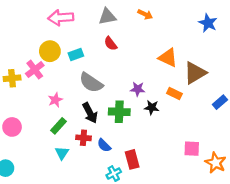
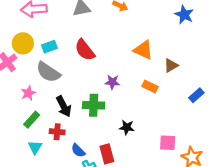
red semicircle: (111, 44) -> (85, 50), moved, size x1.5
brown triangle: (195, 73) -> (171, 65), size x0.6
gray semicircle: (91, 83) -> (48, 72), moved
black star: (152, 107) -> (127, 127), moved
blue semicircle: (104, 145) -> (78, 151), moved

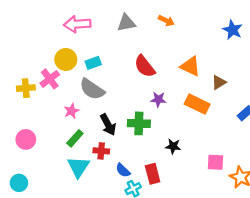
red semicircle: (85, 50) -> (145, 66), moved
orange rectangle: (150, 86) -> (197, 104), size x1.5
cyan triangle: (35, 147) -> (78, 167), size x1.5

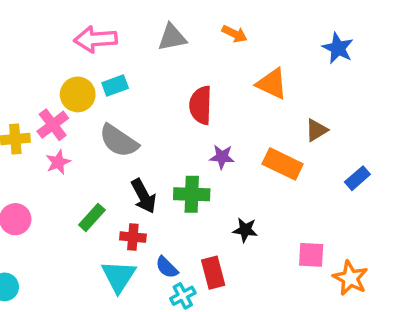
cyan rectangle: (93, 63) -> (115, 86), moved
red semicircle: (145, 66) -> (201, 105), turned 40
orange triangle: (190, 66) -> (272, 84), moved
pink star: (71, 111) -> (58, 162), moved
cyan triangle: (78, 167) -> (119, 276), moved

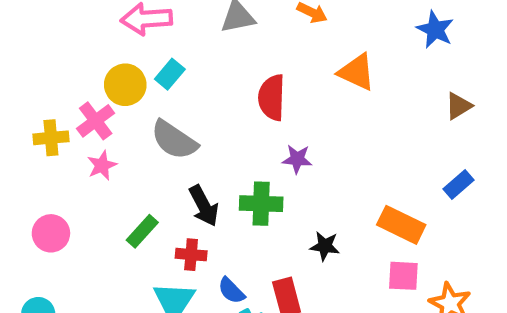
cyan rectangle: (115, 86) -> (170, 74), turned -30
brown triangle: (316, 130) -> (459, 106), moved
orange rectangle: (283, 164) -> (401, 225), moved

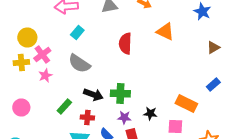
yellow circle: (125, 85) -> (27, 38), moved
purple star: (297, 159) -> (124, 118), moved
black arrow: (204, 206) -> (93, 94), turned -42
pink square: (403, 276) -> (175, 126), moved

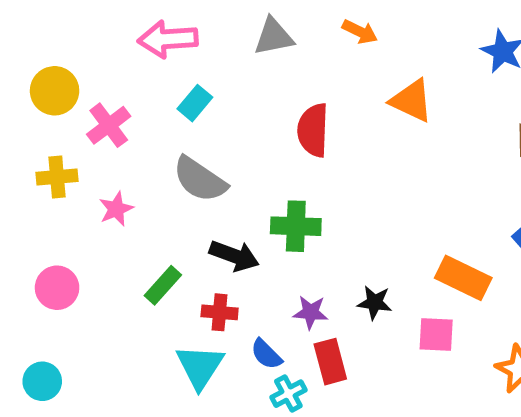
yellow circle: (27, 38) -> (55, 91), moved
pink cross: (42, 54) -> (109, 125), moved
green cross: (120, 94) -> (296, 226), moved

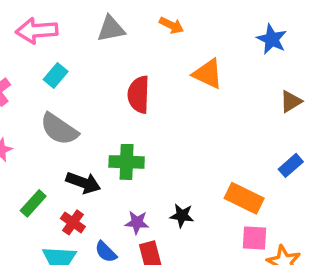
red cross: (220, 312) -> (73, 222), turned 30
pink square: (436, 335) -> (254, 238), moved

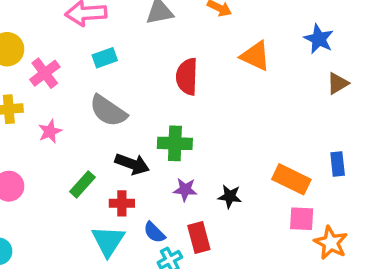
blue star: (272, 39) -> (319, 39), moved
cyan rectangle: (56, 76) -> (105, 58), turned 30
blue rectangle: (291, 165) -> (338, 164), moved, turned -55
red cross: (73, 222) -> (122, 203), turned -35
purple star: (137, 222) -> (185, 190), moved

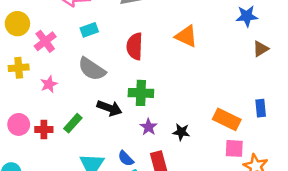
blue star: (319, 39) -> (247, 16), turned -30
orange triangle: (255, 56) -> (186, 36), moved
red semicircle: (187, 77) -> (135, 46), moved
purple star: (185, 190) -> (148, 127), turned 30
red cross: (122, 203) -> (44, 130), moved

